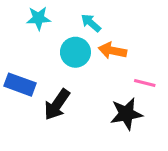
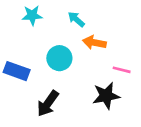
cyan circle: (75, 52) -> (59, 58), moved
black arrow: (57, 105) -> (48, 104), moved

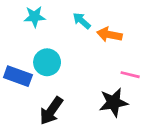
orange arrow: (94, 43) -> (109, 35), moved
cyan circle: (59, 58) -> (47, 62), moved

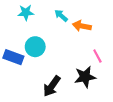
pink line: (130, 75) -> (97, 56), turned 48
black arrow: (51, 111) -> (52, 86), moved

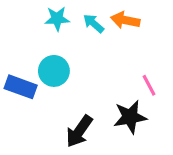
cyan star: (26, 12) -> (57, 19), moved
orange arrow: (82, 26) -> (125, 20), moved

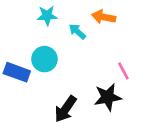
cyan arrow: (94, 23) -> (77, 31), moved

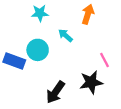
orange arrow: (104, 17) -> (88, 14), turned 96
cyan arrow: (77, 31) -> (65, 35), moved

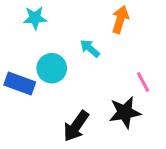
cyan star: (40, 13) -> (35, 18), moved

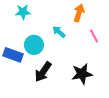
pink line: (143, 82) -> (94, 36), moved
black arrow: (76, 126) -> (43, 72), moved

